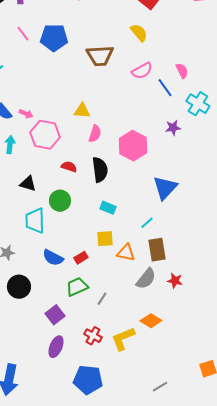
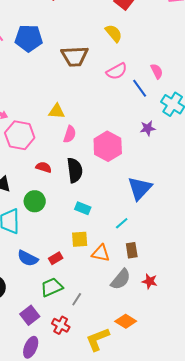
brown rectangle: (157, 250) -> (132, 250), size x0.7
red cross: (93, 336) -> (61, 325), moved

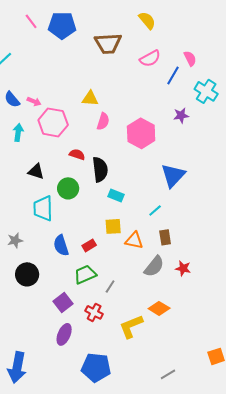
blue line: (140, 88) -> (173, 75), turned 66
black semicircle: (75, 170) -> (100, 169), moved
blue semicircle: (28, 258) -> (61, 245), turned 45

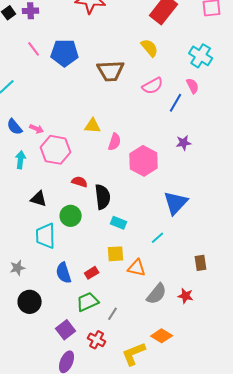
cyan cross: (206, 91) -> (201, 56), moved
pink semicircle: (103, 121) -> (115, 142), moved
brown rectangle: (165, 237) -> (201, 263), moved

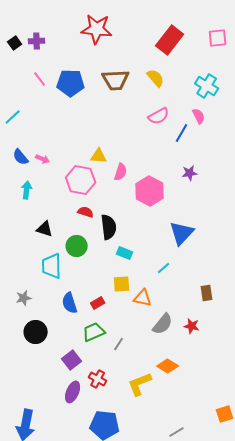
brown trapezoid: (111, 71) -> (116, 80), moved
pink hexagon: (56, 150) -> (81, 180), moved
red cross: (97, 340) -> (98, 379), moved

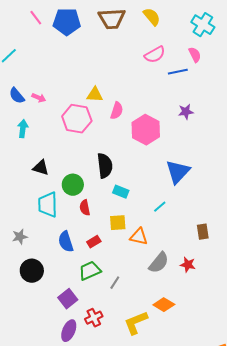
blue line: (182, 133) -> (178, 72), turned 48
red semicircle: (86, 212) -> (85, 208), moved, turned -119
red cross: (98, 379) -> (94, 318), turned 36

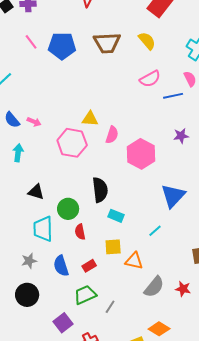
gray star: (20, 237) -> (29, 261), moved

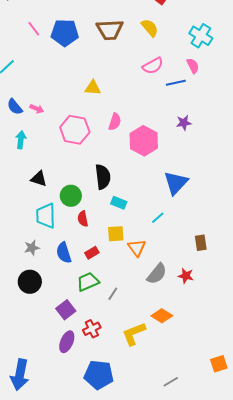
yellow triangle: (90, 119) -> (93, 88), moved
orange triangle: (134, 261) -> (137, 248), turned 42

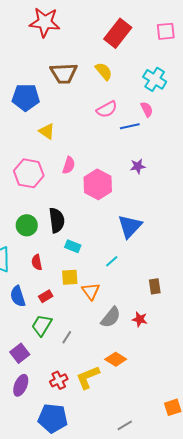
blue pentagon: (65, 33) -> (26, 97), moved
yellow triangle: (93, 88) -> (47, 131), turned 30
green circle: (71, 196) -> (27, 225), moved
green trapezoid: (88, 282) -> (42, 325), turned -35
red cross: (92, 329) -> (59, 380), moved

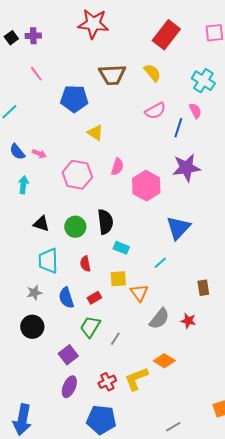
blue line: (130, 126) -> (178, 128), turned -60
purple star: (138, 166) -> (186, 168), size x1.8

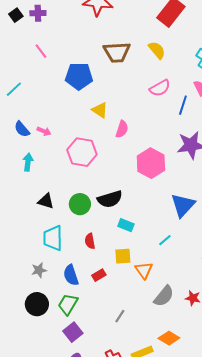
pink semicircle: (117, 167) -> (122, 129), moved
black semicircle: (105, 222) -> (110, 199), turned 80
green trapezoid: (90, 327) -> (68, 304), moved

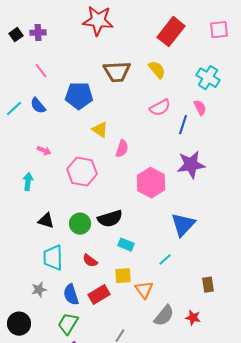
blue semicircle: (22, 129) -> (38, 106), moved
red semicircle: (90, 241) -> (90, 261), turned -42
red rectangle: (99, 275) -> (99, 295), size x1.5
black circle: (37, 304) -> (19, 324), moved

